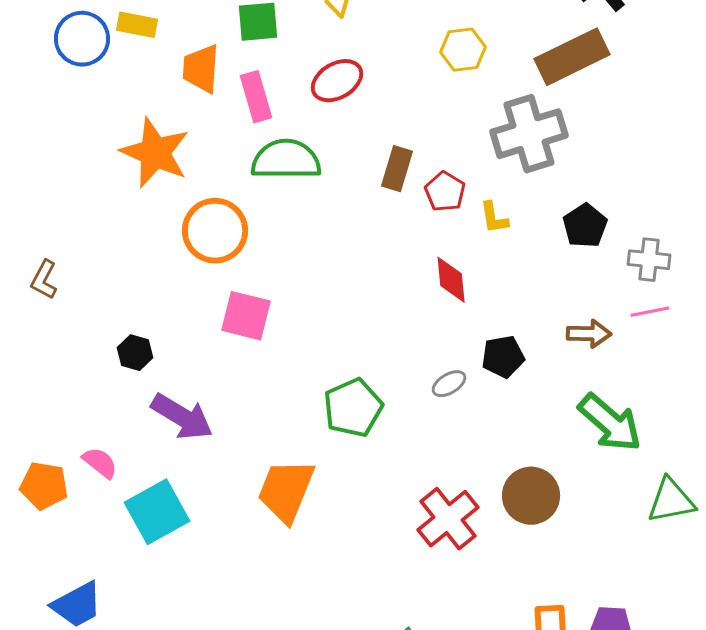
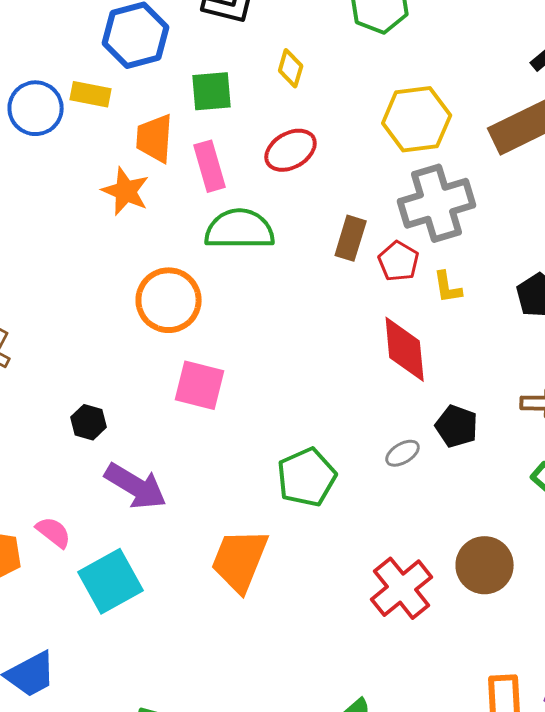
yellow hexagon: (463, 50) -> (417, 119), size x1.5
gray cross: (529, 134) -> (437, 203), moved
orange star: (155, 153) -> (126, 191), moved, size x0.7
red diamond: (451, 280) -> (405, 349), size x1.4
black pentagon: (503, 357) -> (457, 426), turned 30

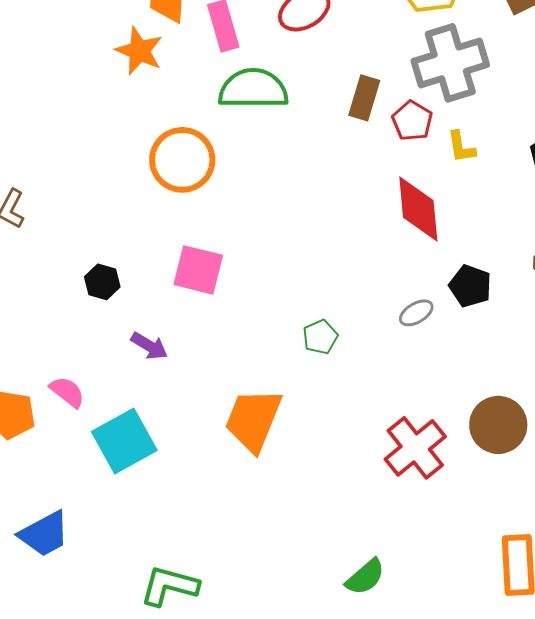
pink square: (200, 385) -> (198, 270), moved
green pentagon: (307, 477) -> (320, 337), size x0.6
purple arrow: (136, 486) -> (149, 346), size x0.6

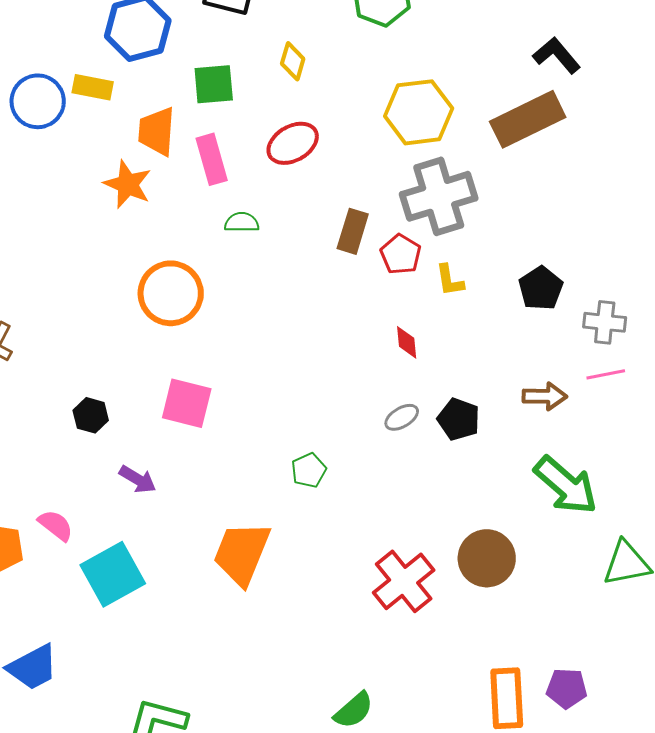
green semicircle: (253, 89) -> (242, 222), size x0.5
red diamond: (418, 209) -> (407, 342), size x0.5
gray ellipse: (416, 313) -> (402, 417), moved

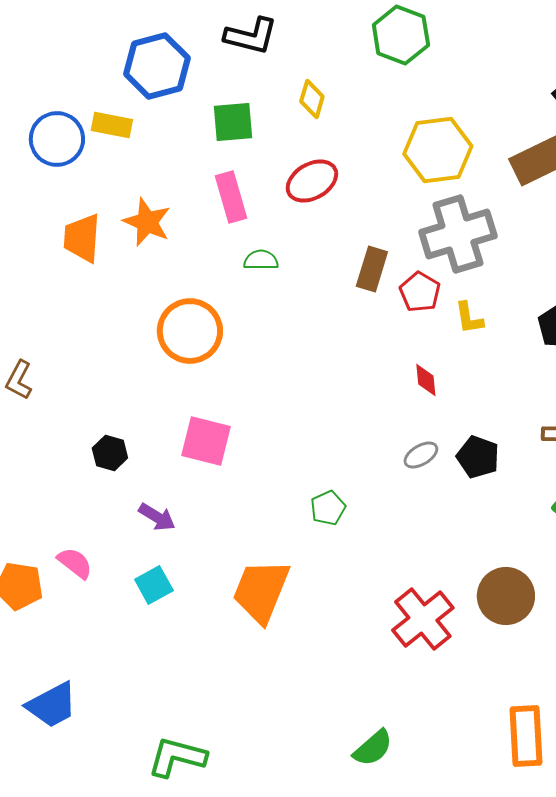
orange trapezoid: (157, 131) -> (82, 238), moved
cyan square: (113, 574) -> (154, 585), moved, size x0.6

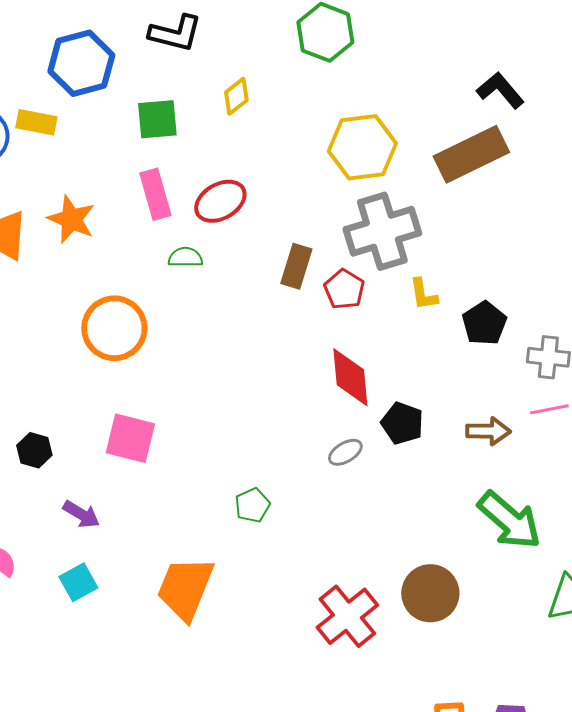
yellow diamond: (312, 99) -> (236, 96), turned 36
red ellipse: (312, 181) -> (220, 201), moved
yellow L-shape: (469, 318) -> (423, 294), moved
red diamond: (426, 380) -> (350, 377), size x1.8
black pentagon: (478, 457) -> (402, 423), moved

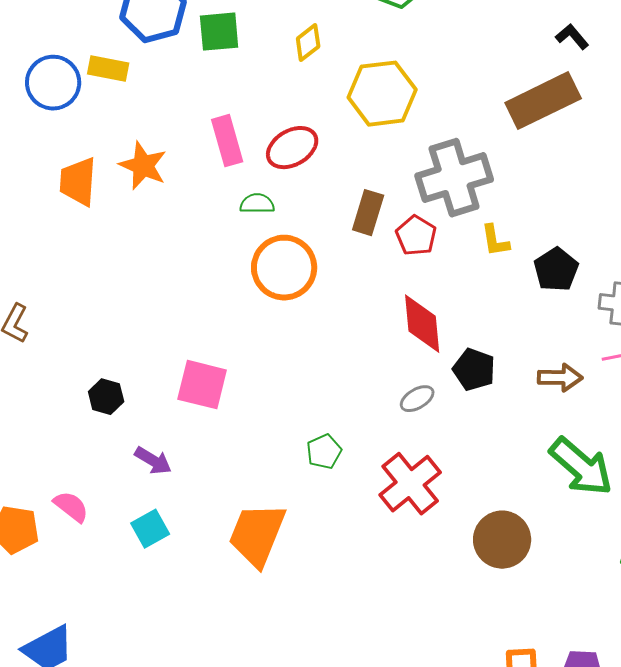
black L-shape: (500, 90) -> (572, 37), size x0.7
green square: (157, 119) -> (219, 32), moved
yellow hexagon: (362, 147) -> (382, 94), moved
orange circle: (114, 328) -> (284, 268), moved
red cross: (347, 616) -> (410, 484), moved

